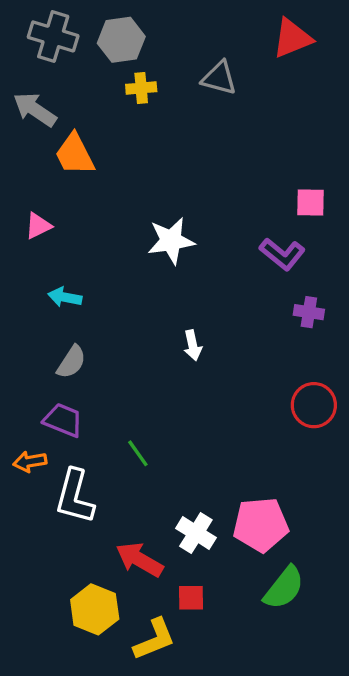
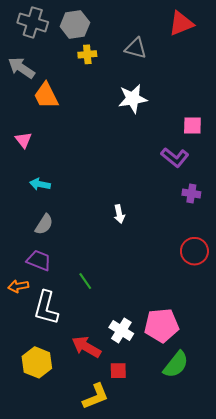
pink triangle: (38, 226) -> (23, 140), turned -42
white star: (171, 241) -> (133, 99), moved
yellow hexagon: (95, 609) -> (37, 362), moved

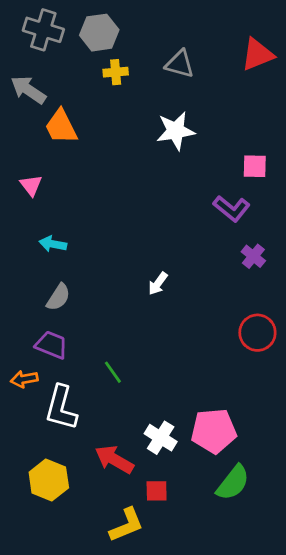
red triangle: (181, 23) -> (257, 54), moved
purple cross: (191, 193) -> (253, 256), turned 30
white arrow: (119, 214) -> (158, 284), turned 48

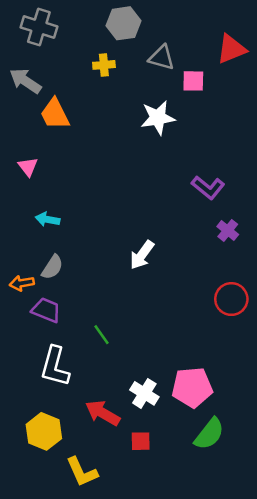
gray hexagon: (99, 33) -> (123, 23), moved
pink square: (255, 166) -> (193, 81), moved
white arrow: (158, 284) -> (142, 255), size x1.4
orange arrow: (24, 379) -> (22, 283), moved
yellow L-shape: (127, 525) -> (82, 472), moved, turned 88

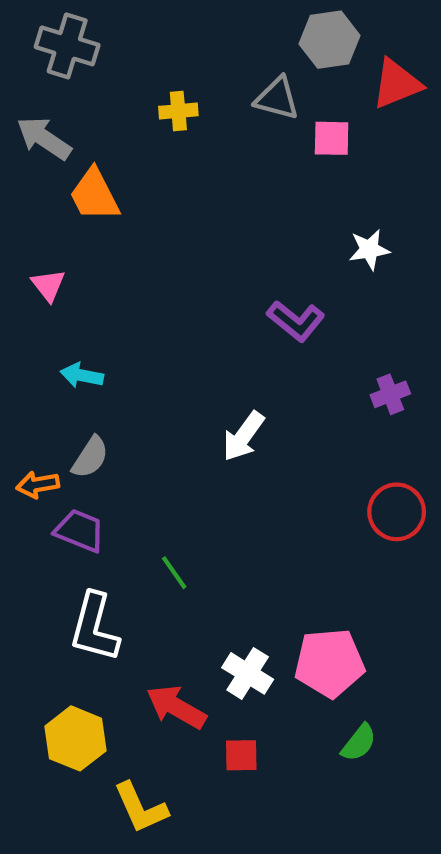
gray hexagon: (123, 23) -> (329, 40), moved
white star: (158, 118) -> (369, 250), moved, size x0.7
purple L-shape: (208, 188) -> (296, 321), moved
purple cross: (228, 230) -> (390, 394), turned 30
green semicircle: (209, 434) -> (359, 743), size x0.7

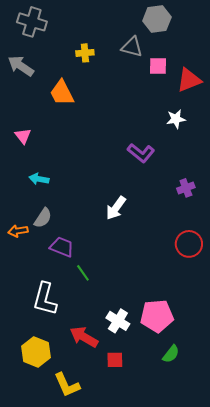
red triangle: (397, 84) -> (189, 80), moved
orange trapezoid: (94, 195) -> (62, 93), moved
purple trapezoid: (80, 531) -> (62, 247), moved

